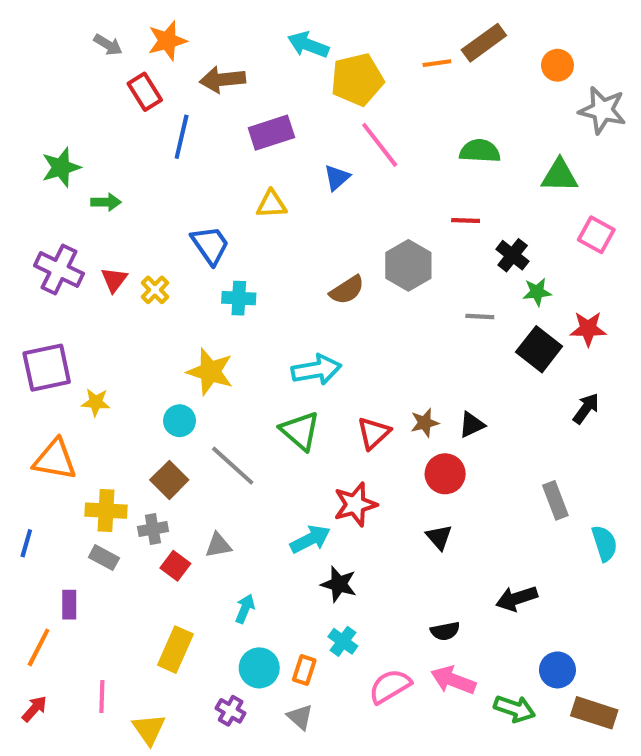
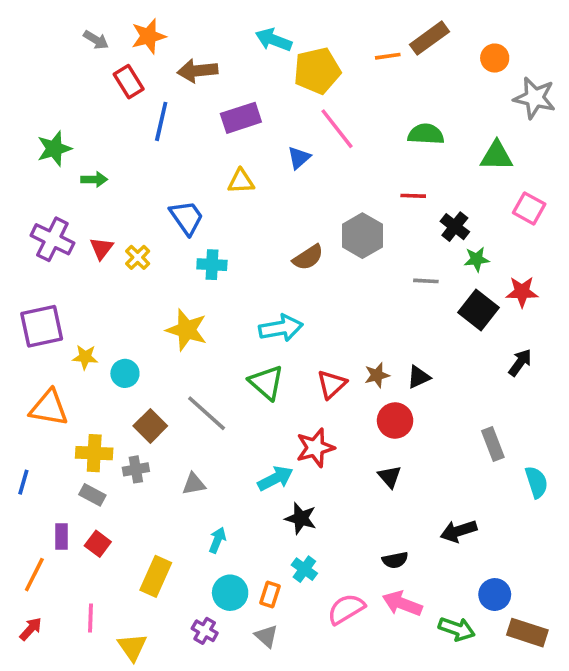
cyan circle: (180, 421) -> (125, 373), moved
red square: (175, 566) -> (98, 544), moved

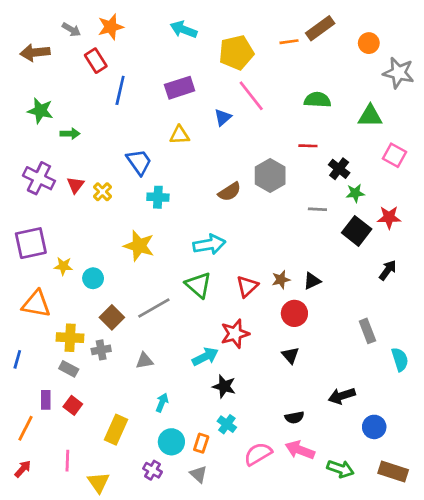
cyan arrow: (274, 40) -> (184, 30), moved
brown arrow: (197, 71) -> (35, 53), moved
green star: (54, 149) -> (40, 111), turned 30
gray line: (207, 413) -> (154, 308), turned -72
blue circle: (495, 595) -> (374, 427), moved

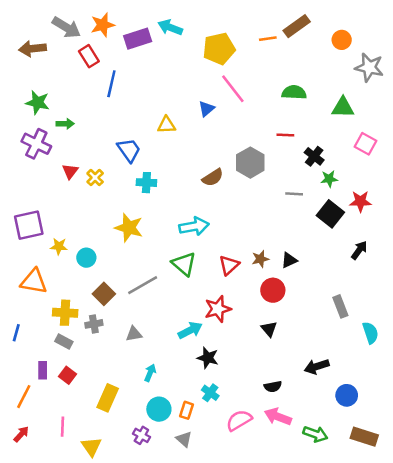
gray arrow: (71, 30) -> (66, 27), size x1.6
purple rectangle: (180, 88) -> (138, 39), moved
purple cross: (39, 178) -> (36, 144), moved

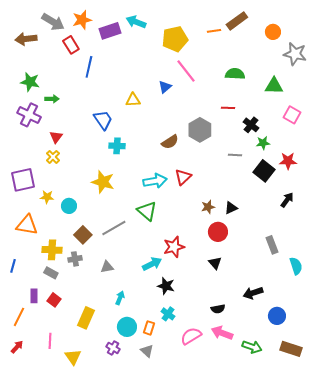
yellow cross: (95, 178) -> (53, 157), moved
red triangle: (229, 265) -> (183, 177), moved

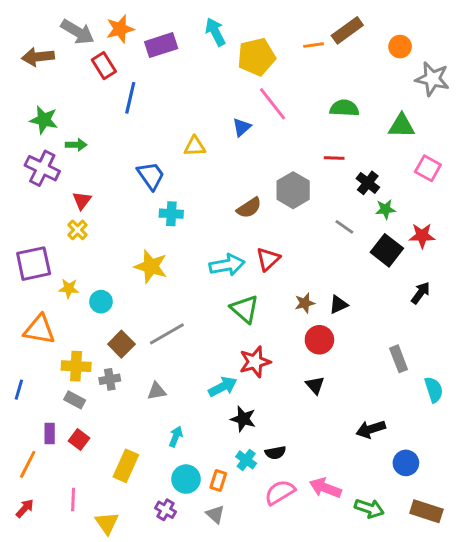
cyan arrow: (136, 22) -> (215, 32), moved, turned 42
gray line: (235, 155) -> (344, 227), turned 32
green triangle: (147, 211) -> (245, 309), moved
black semicircle: (218, 309) -> (275, 453), moved

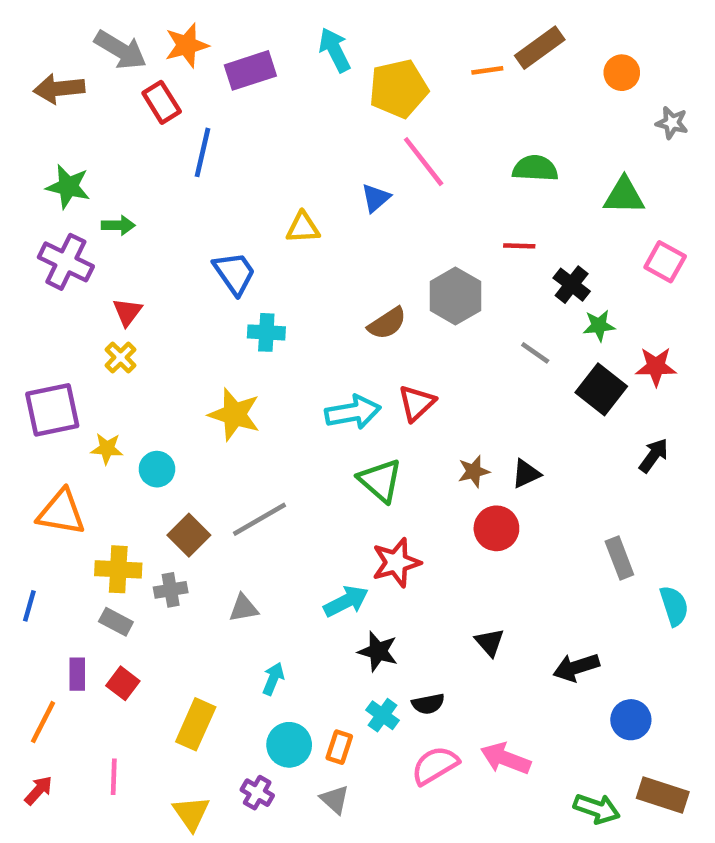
gray star: (432, 79) -> (672, 123), size x0.6
black triangle: (315, 385) -> (490, 642), moved
green arrow: (369, 508) -> (597, 809), moved
yellow triangle: (107, 523) -> (191, 813), moved

